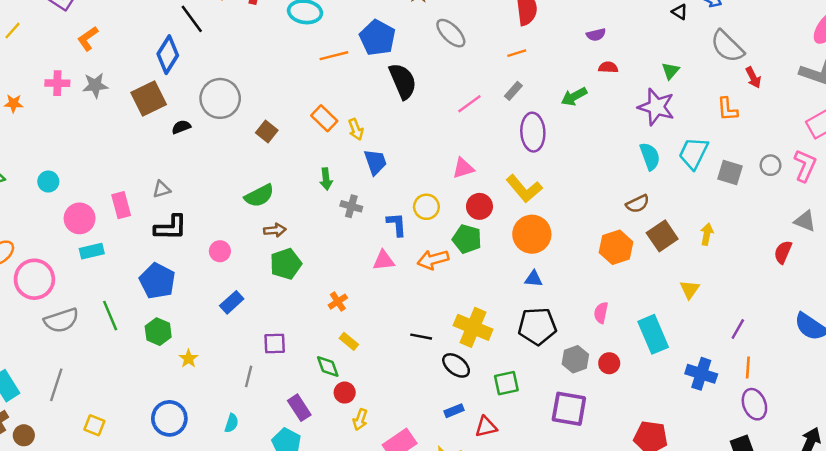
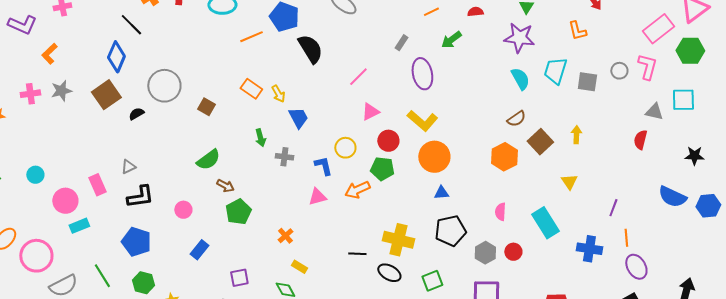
orange line: (517, 53) -> (431, 12), moved
pink line: (469, 104) -> (358, 77), moved
brown arrow: (275, 230) -> (225, 186), turned 42

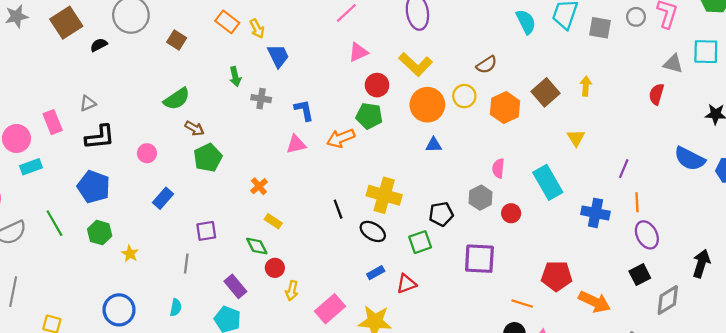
brown semicircle: (516, 119) -> (487, 65), moved
yellow circle: (345, 148) -> (464, 96), moved
black pentagon: (450, 231) -> (441, 214), moved, size x0.7
gray hexagon: (485, 253) -> (481, 198), moved
black line: (357, 254) -> (338, 209), turned 66

